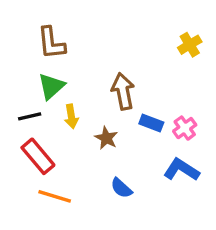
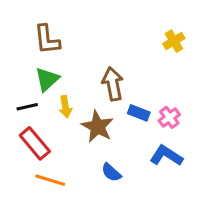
brown star: (106, 138) -> (97, 127), size x1.5

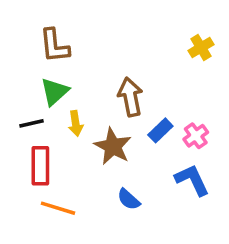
blue rectangle: (139, 113) -> (160, 130), turned -65
red rectangle: (35, 143) -> (40, 166), turned 40
blue L-shape: (166, 156) -> (192, 180), turned 32

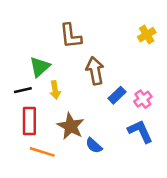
brown L-shape: (54, 46) -> (71, 36), moved
brown star: (113, 146) -> (71, 126), moved

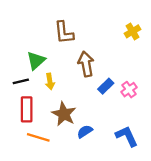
blue L-shape: (140, 131) -> (127, 136), moved
blue semicircle: (94, 146) -> (85, 131), turned 105

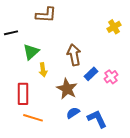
brown L-shape: (64, 33) -> (46, 15), moved, turned -80
black line: (21, 81) -> (11, 33), moved
brown star: (64, 114) -> (67, 89), moved
blue L-shape: (127, 136) -> (97, 119), moved

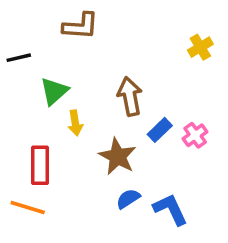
orange line: (33, 118) -> (28, 208), moved

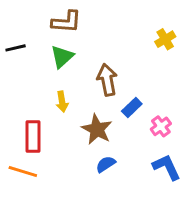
green triangle: (54, 91) -> (62, 57), moved
pink cross: (195, 135) -> (161, 126), moved
blue L-shape: (170, 209) -> (167, 167), moved

